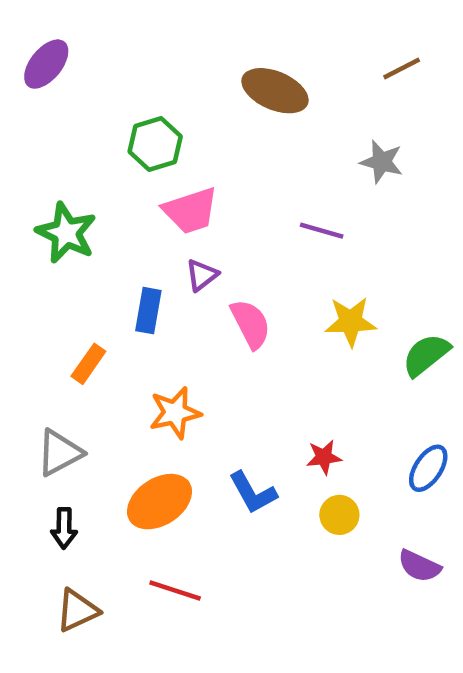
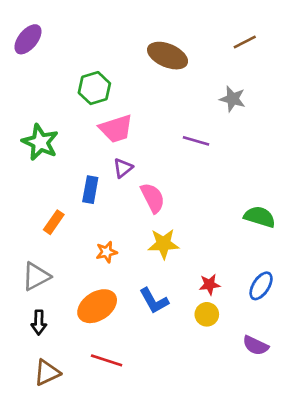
yellow star: (351, 322) -> (163, 244), moved
green semicircle: (426, 355) -> (260, 217), turned 56
orange star: (175, 413) -> (107, 252), size x0.7
red star: (324, 457) -> (210, 285), moved

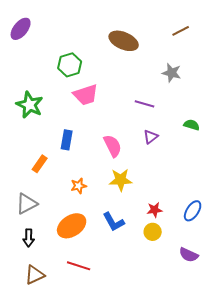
purple triangle: (123, 168) -> (151, 137), moved
green semicircle: (260, 217) -> (192, 125), moved, size x0.7

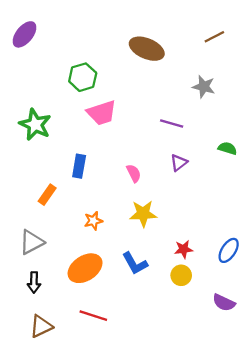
pink semicircle: (113, 146) -> (134, 173), size x0.7

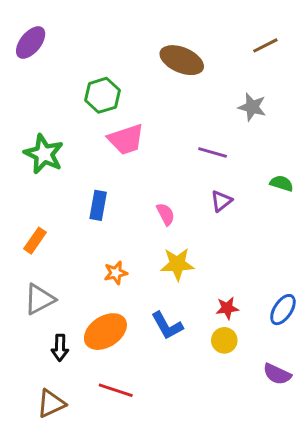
orange rectangle: (47, 195) -> (35, 241), moved
black arrow: (34, 282) -> (60, 348), moved

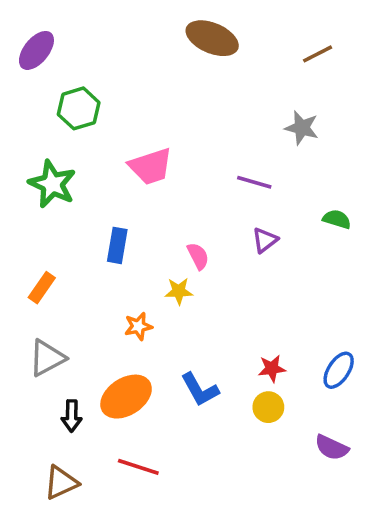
brown ellipse: (182, 60) -> (212, 38), moved
green hexagon: (102, 95) -> (79, 108), moved
yellow star: (177, 264) -> (179, 291), moved, size x0.7

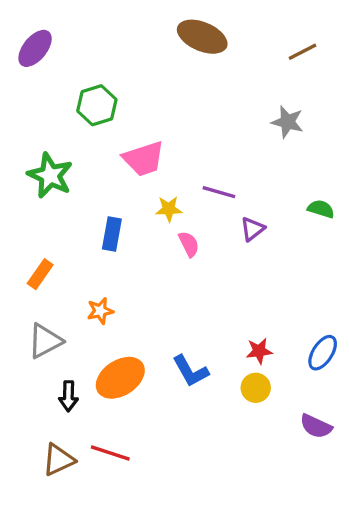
green hexagon: (79, 108) -> (97, 105), moved
purple line: (254, 182) -> (219, 192), moved
yellow star: (179, 291) -> (169, 209), moved
orange star: (138, 326) -> (100, 311), moved
red line: (138, 467) -> (110, 453), moved

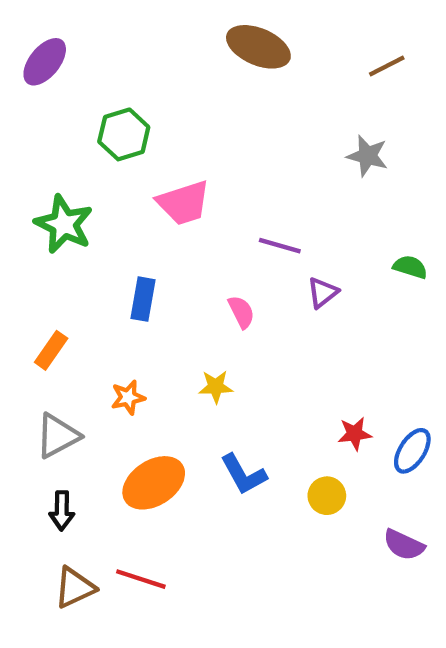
yellow star: (169, 209) -> (216, 387), moved
red star: (259, 351) -> (355, 434), moved
black arrow: (68, 396) -> (62, 511), moved

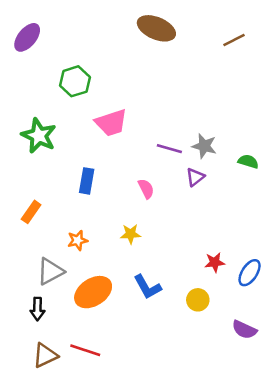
gray star: (367, 156) -> (204, 146), moved
gray triangle: (58, 436) -> (50, 271), moved

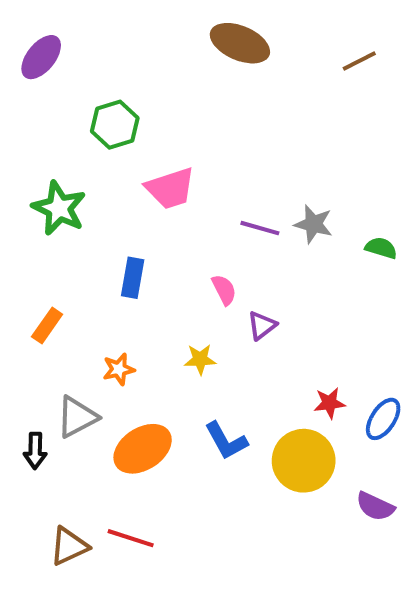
purple triangle: (195, 177) -> (262, 325), moved
yellow circle: (198, 300) -> (304, 461), size x1.8
black arrow: (37, 309) -> (35, 451), moved

